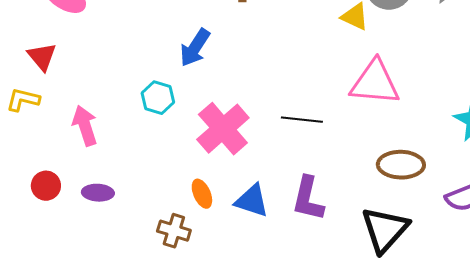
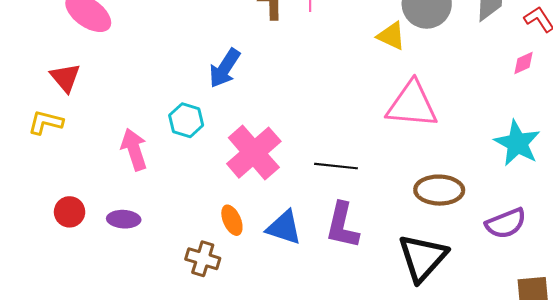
black line: (302, 120) -> (336, 166), moved
pink arrow: (85, 126) -> (134, 149), moved

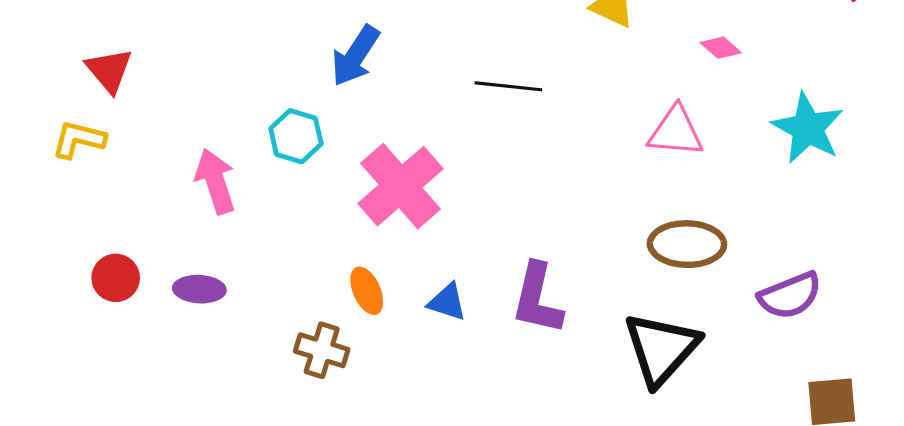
pink diamond: (524, 63) -> (721, 48), moved, turned 65
pink triangle: (412, 105) -> (676, 131), moved, size x0.7
cyan star: (517, 143) -> (808, 128), moved
black line: (336, 166) -> (508, 86), moved
blue triangle: (284, 228) -> (447, 302), size x0.7

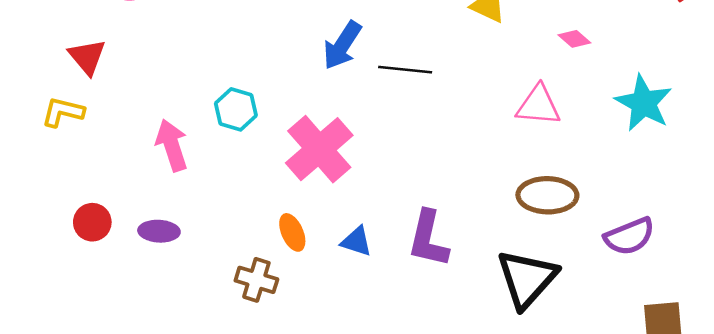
blue arrow: (355, 56) -> (342, 45), moved

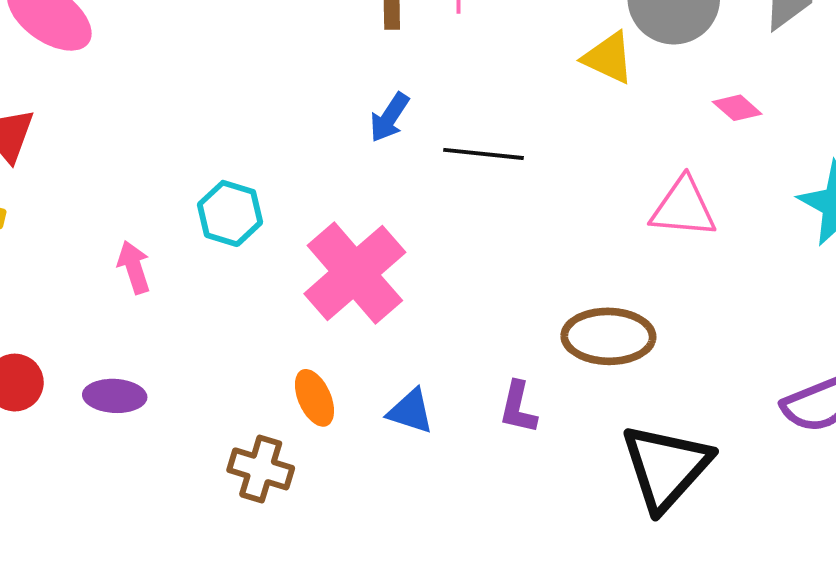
blue arrow: (342, 45) -> (389, 117), size x0.7
pink arrow: (172, 145) -> (134, 267), size x0.7
brown ellipse: (547, 195) -> (608, 336), moved
purple L-shape: (428, 239) -> (518, 407), size x0.6

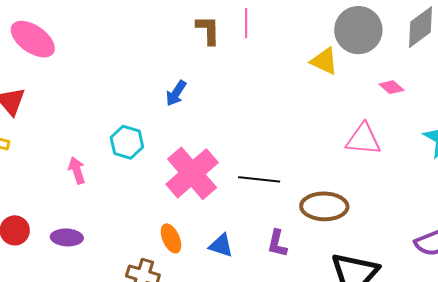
blue arrow: (389, 117) -> (176, 93), moved
black line: (484, 154) -> (259, 179), moved

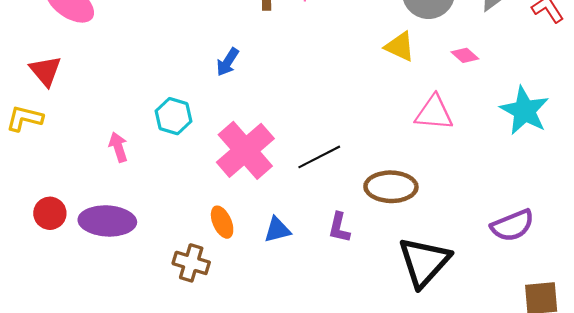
yellow triangle: (324, 61) -> (400, 47), moved
black line: (259, 179) -> (319, 157), turned -33
purple ellipse: (67, 237) -> (107, 221), size x1.6
blue triangle: (221, 245) -> (277, 230), turned -32

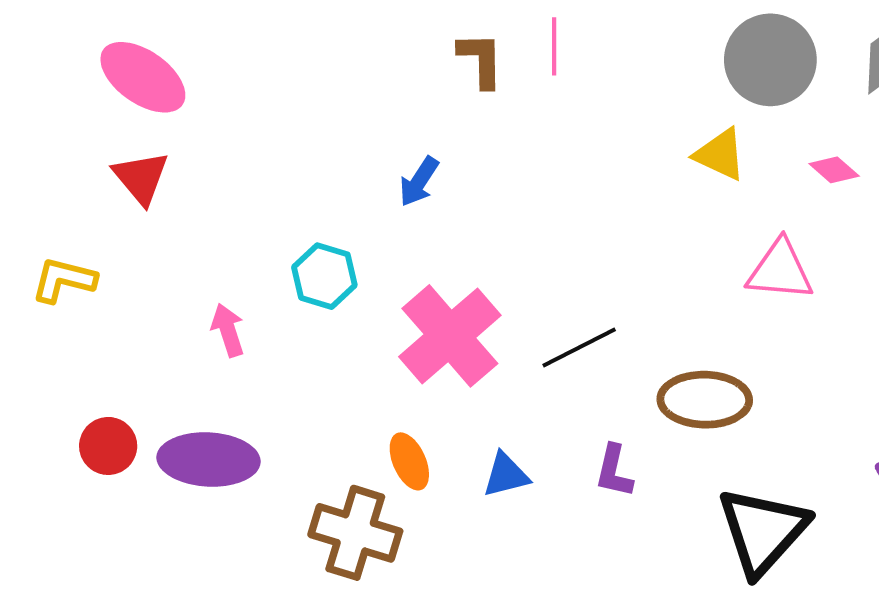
red triangle: (45, 71) -> (141, 178), moved
brown cross: (191, 263) -> (355, 533), size x1.4

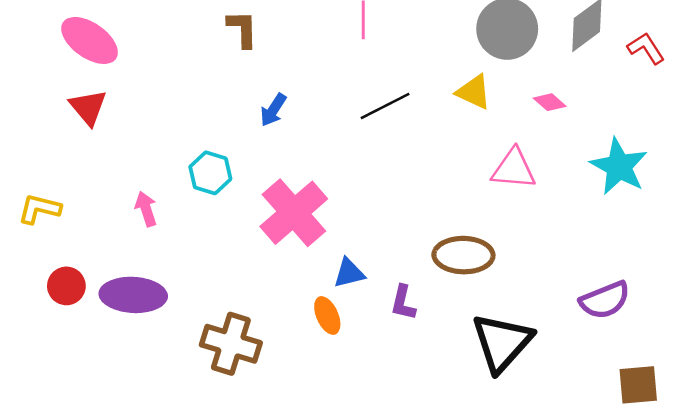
brown L-shape: (481, 60) -> (242, 29), moved
yellow L-shape: (64, 280) -> (39, 209), moved
black line: (579, 348) -> (385, 106), moved
orange ellipse: (409, 461) -> (327, 315), moved
blue triangle: (506, 475) -> (349, 273), moved

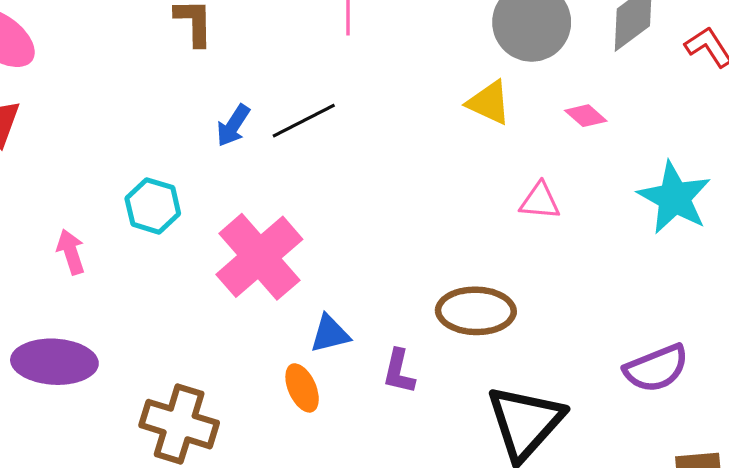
black line: (385, 106) -> (304, 121), moved
pink triangle: (514, 169) -> (540, 201), size x0.7

